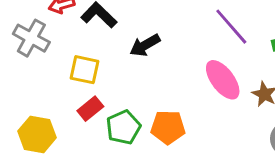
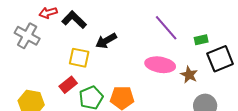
yellow square: (85, 70) -> (79, 58), moved
pink ellipse: (223, 80) -> (160, 65), turned -44

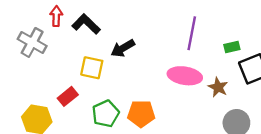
red arrow: (48, 13) -> (56, 16), turned 108
purple line: (166, 28) -> (192, 33), turned 52
red rectangle: (68, 85) -> (68, 96), moved

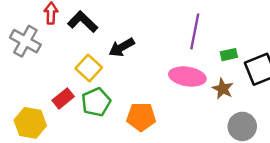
green rectangle: (232, 47) -> (229, 55), moved
yellow square: (92, 68) -> (89, 68), turned 30
green pentagon: (106, 114) -> (96, 102), moved

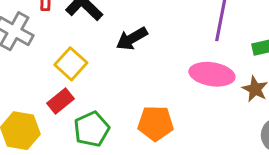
yellow square: (89, 68) -> (71, 64), moved
green pentagon: (96, 102) -> (92, 129), moved

